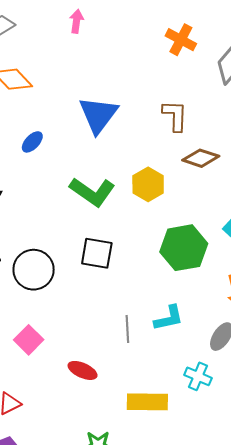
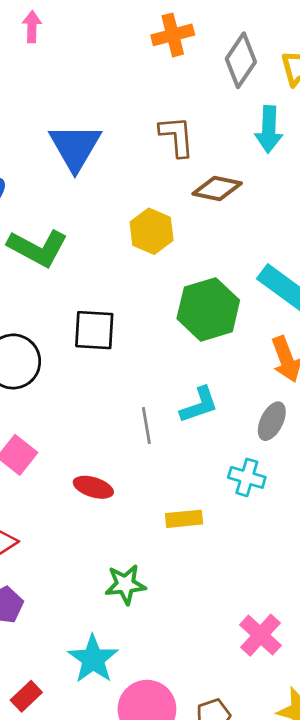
orange cross: (181, 40) -> (173, 35), turned -36
green L-shape: (92, 192) -> (38, 248), moved
yellow rectangle: (147, 402) -> (184, 519), size x0.7

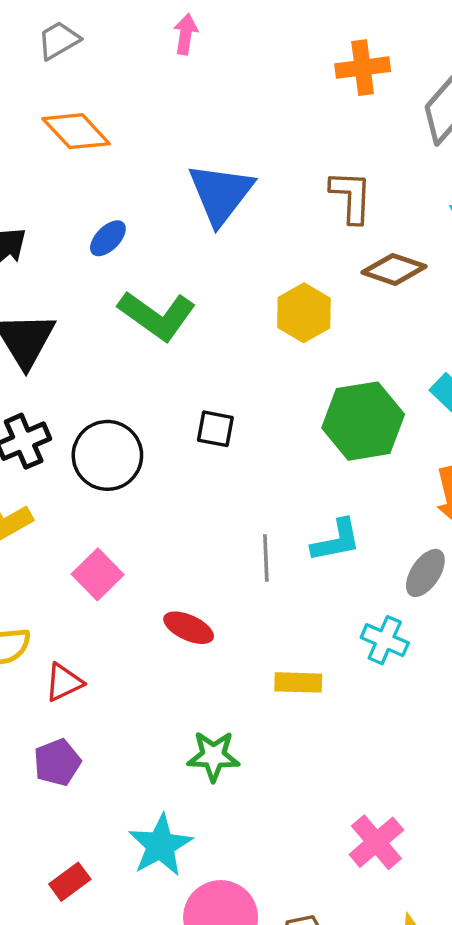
black square: (94, 330) -> (215, 429), size x0.7

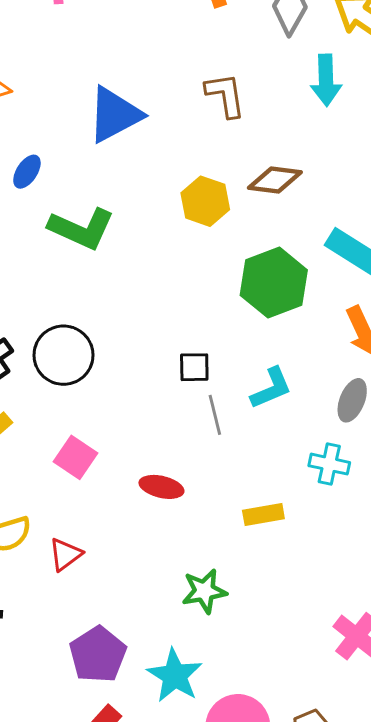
blue triangle: (221, 194) -> (115, 115), turned 36
brown diamond: (394, 269) -> (275, 180), moved
black square: (215, 429) -> (194, 367), moved
purple pentagon: (57, 762) -> (98, 655), moved, size x1.4

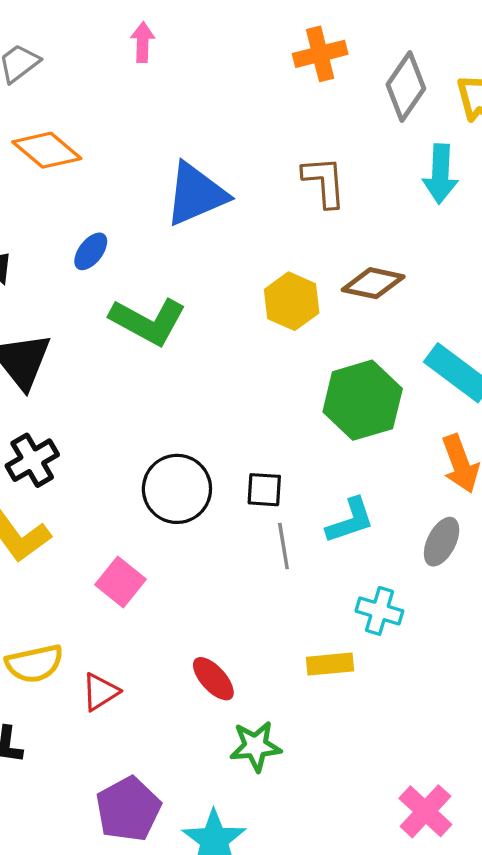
black circle: (64, 355) -> (177, 489), moved
cyan cross: (329, 464) -> (379, 611), moved
red ellipse: (161, 487) -> (213, 679), moved, turned 30

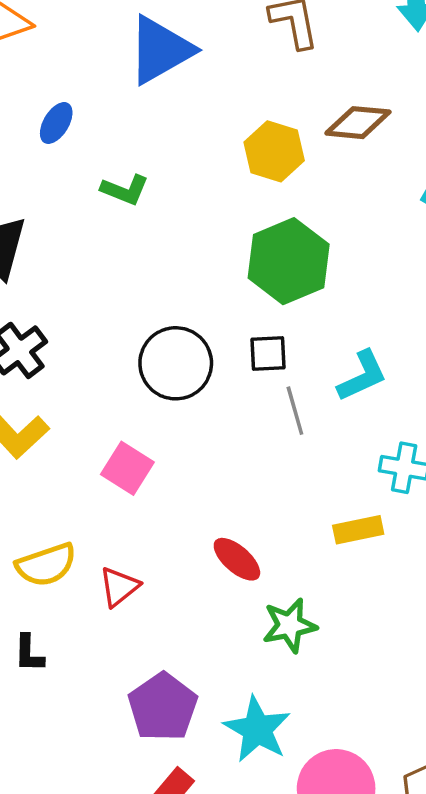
green L-shape: (148, 321) -> (125, 190), size x0.6
green hexagon: (363, 400) -> (289, 261), moved

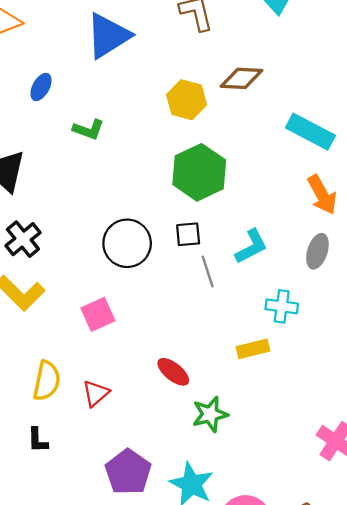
pink square: (127, 468) -> (98, 314), turned 36
yellow semicircle: (46, 565) -> (47, 381), turned -57

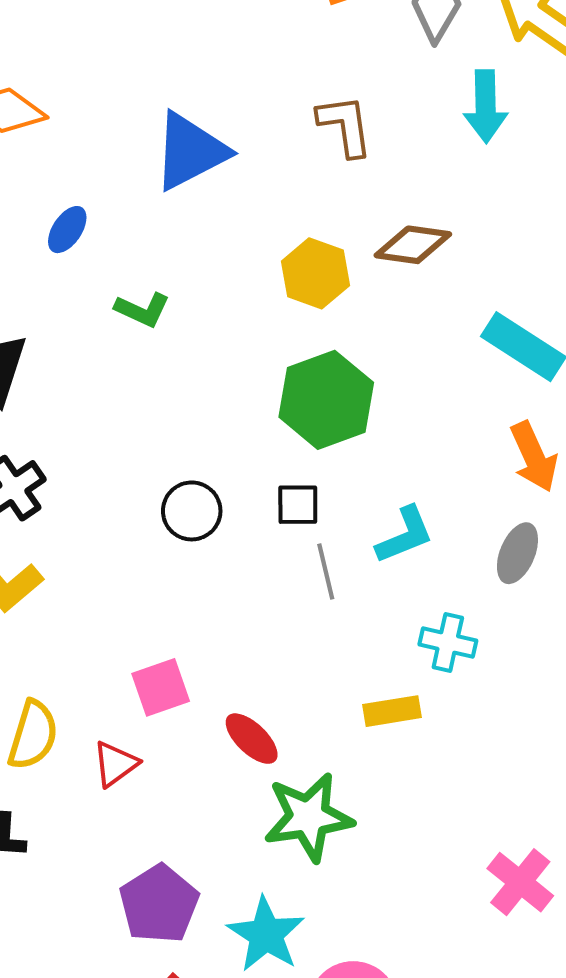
black circle: (127, 243) -> (192, 511), size x0.7
pink square: (98, 314) -> (161, 687), moved
green star: (210, 414) -> (308, 817), size x1.4

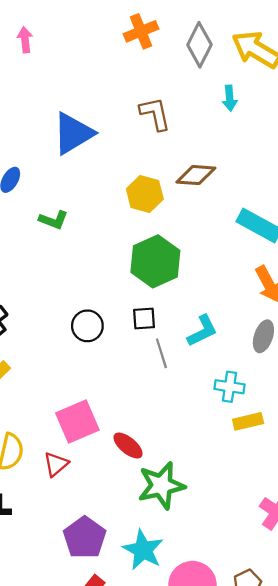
cyan arrow: (486, 106) -> (230, 98), size x0.7
pink square: (161, 687) -> (77, 422), size x1.4
yellow rectangle: (392, 711) -> (248, 421), moved

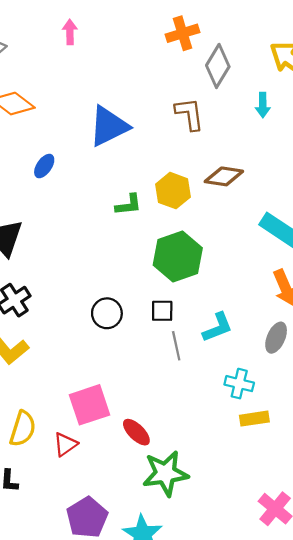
gray diamond: (199, 45) -> (218, 66), moved
green L-shape: (54, 220) -> (128, 205), moved, turned -32

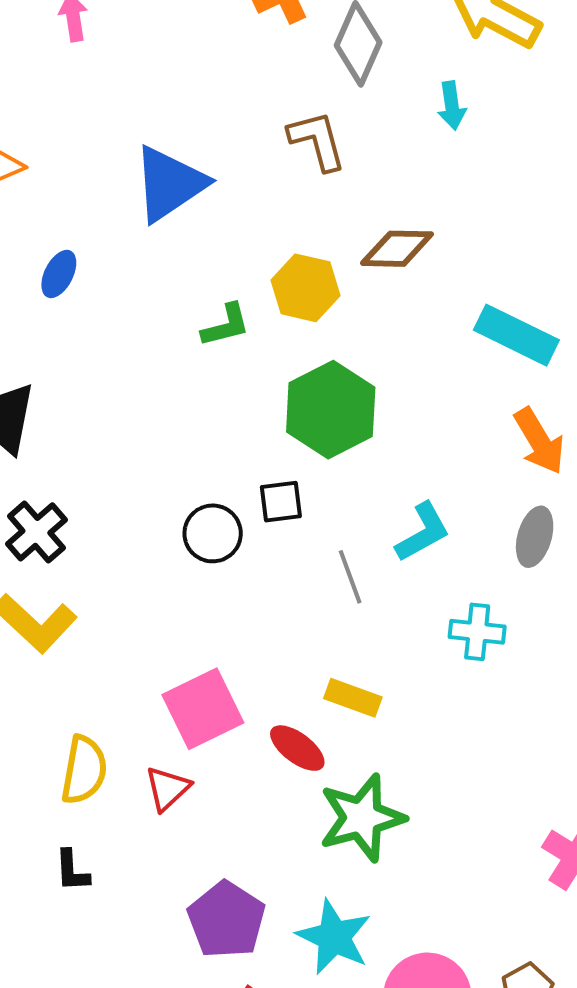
black square: (162, 311) -> (281, 502), moved
yellow rectangle: (254, 419) -> (353, 698), moved, turned 36

